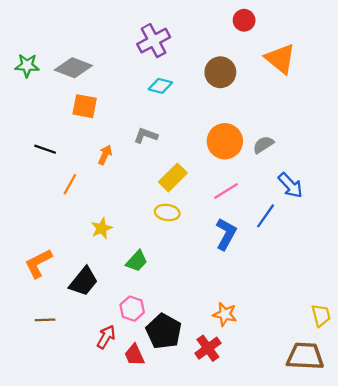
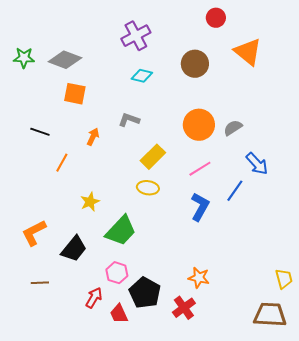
green trapezoid: (137, 261) -> (121, 231), size x1.6

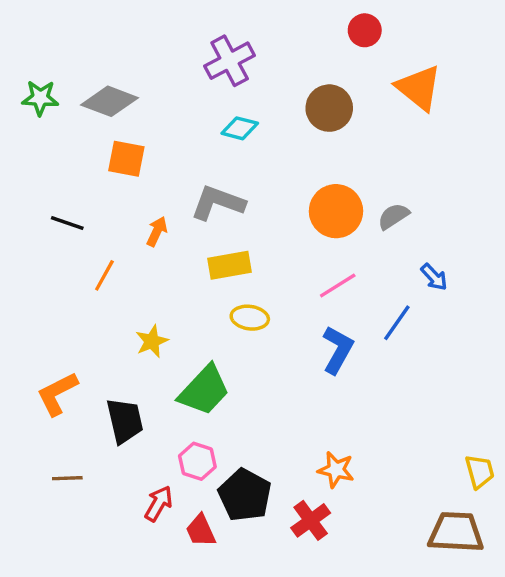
gray L-shape: (129, 120) -> (218, 203), size x1.5
yellow rectangle: (153, 157) -> (230, 265), moved, turned 35
blue arrow: (257, 164) -> (434, 277), size x0.7
black trapezoid: (74, 249) -> (125, 421), turned -52

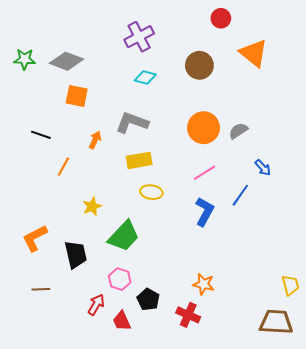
black pentagon: (245, 495) -> (148, 300), size x0.7
red cross: (311, 520) -> (188, 315), turned -30

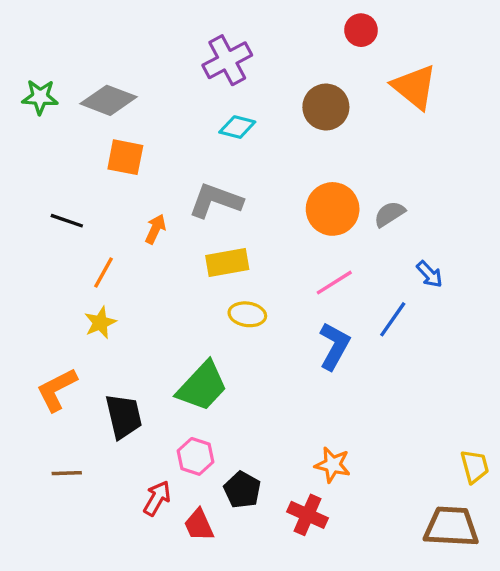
yellow star: (92, 206) -> (100, 323), moved

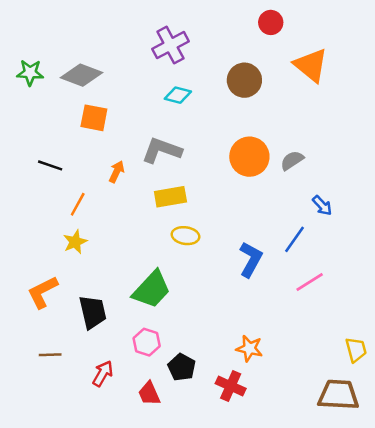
pink line: (334, 283) -> (310, 282), moved
red arrow: (157, 498) -> (103, 373), moved

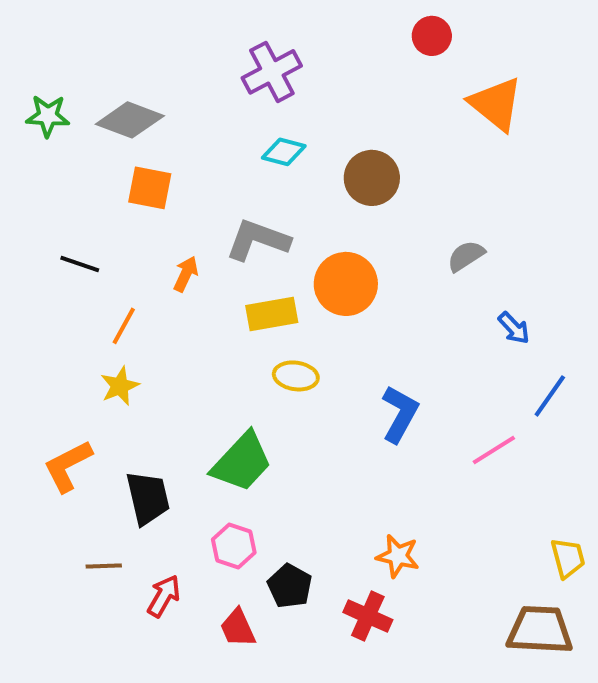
brown circle: (244, 80) -> (372, 178), moved
orange circle: (249, 157) -> (346, 284), moved
blue line: (295, 239) -> (550, 396), moved
brown line: (50, 355) -> (104, 566), moved

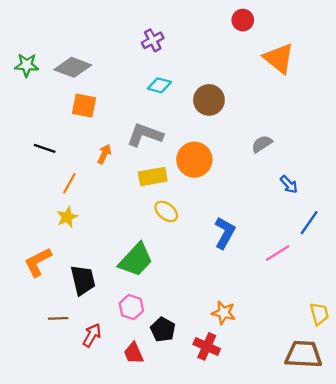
purple cross: (272, 72) -> (153, 40), size x0.7
yellow ellipse: (296, 376) -> (166, 211), turned 30

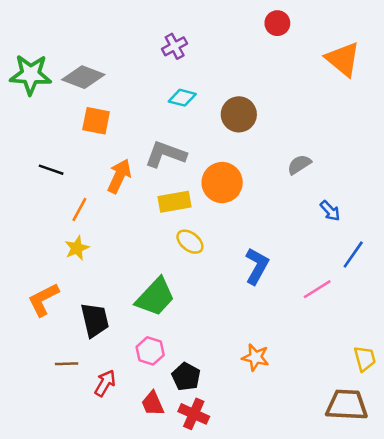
orange triangle: (279, 58) -> (343, 59), moved
green star: (27, 65) -> (31, 75), size x1.5
orange arrow: (104, 154) -> (119, 176), size x1.5
red cross: (207, 346) -> (194, 414), moved

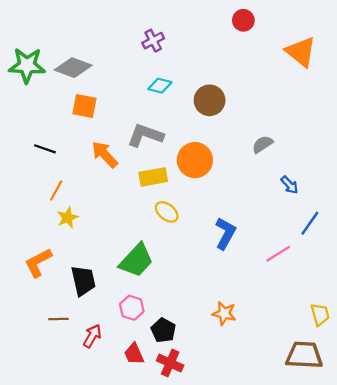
orange arrow: (119, 176) -> (105, 154), turned -68
orange line: (79, 210) -> (56, 191), moved

